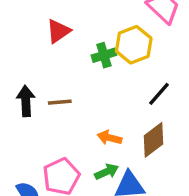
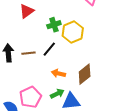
yellow hexagon: (134, 45) -> (73, 32), moved
black line: (159, 94) -> (49, 49), moved

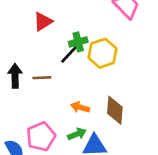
black line: (49, 49) -> (69, 54), moved
brown diamond: (85, 74) -> (115, 110), turned -50

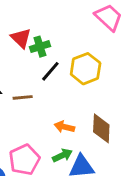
red triangle: (43, 22) -> (21, 38), turned -40
green cross: (78, 42) -> (40, 47), moved

